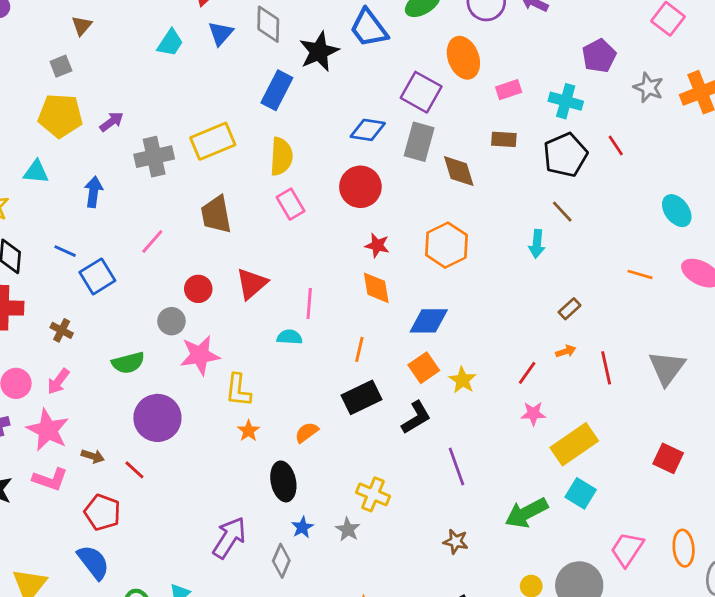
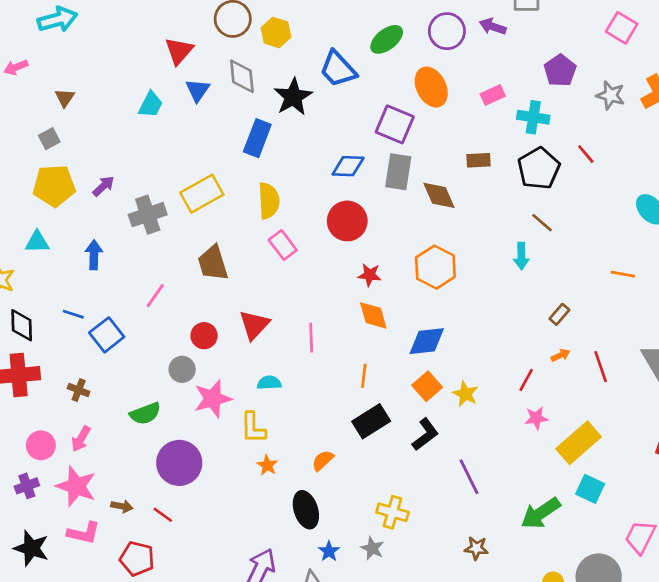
pink rectangle: (509, 90) -> (493, 95), moved
cyan semicircle: (290, 337) -> (269, 383), moved

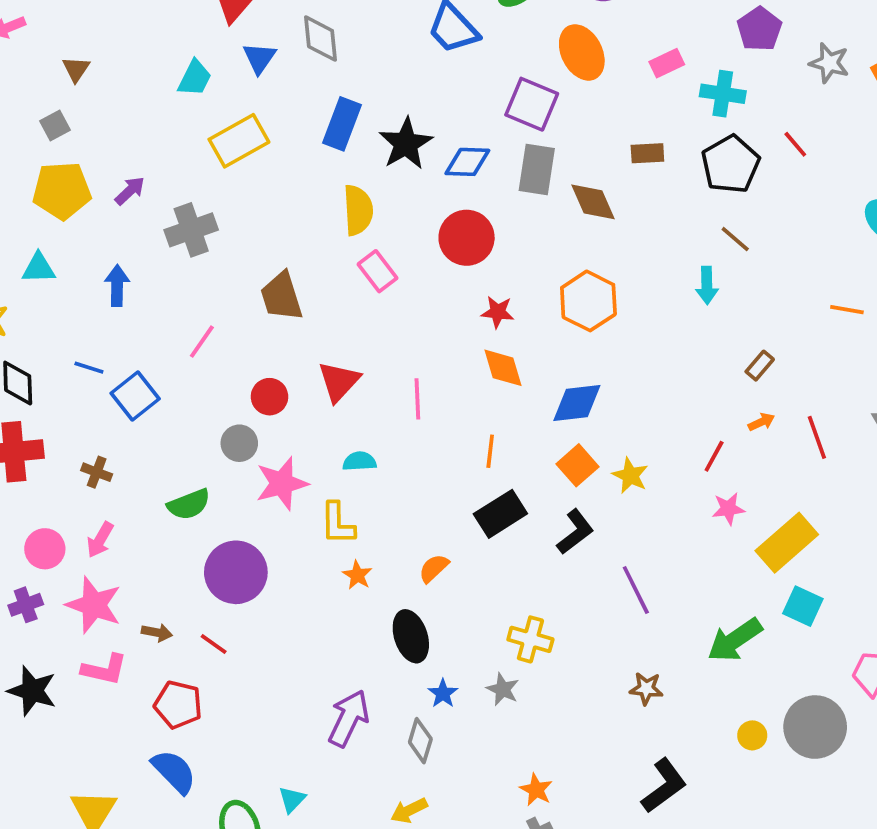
black star: (293, 97) -> (406, 144), moved
yellow rectangle: (202, 194) -> (239, 141), moved

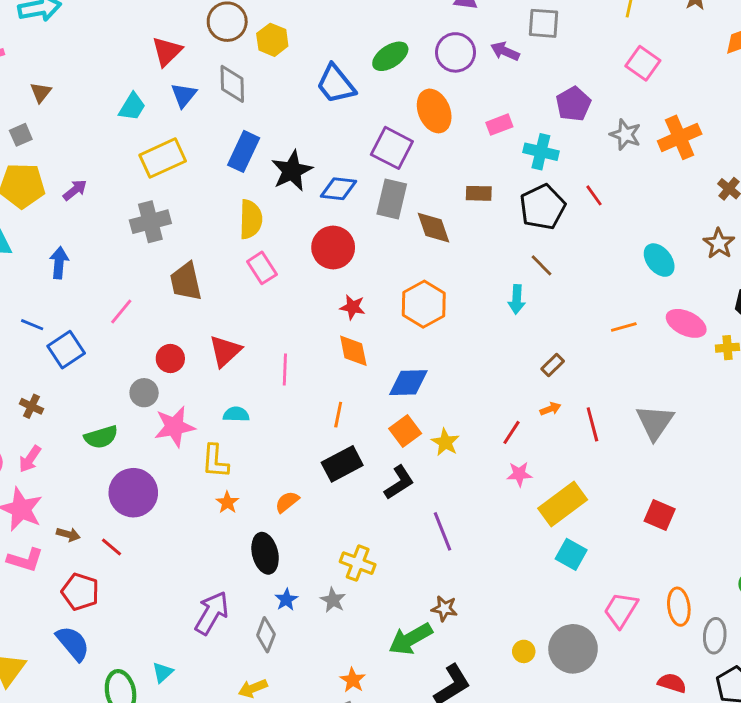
gray cross: (191, 230) -> (150, 222), moved
orange line: (847, 310) -> (624, 327), turned -30
green arrow: (735, 640) -> (410, 639), moved

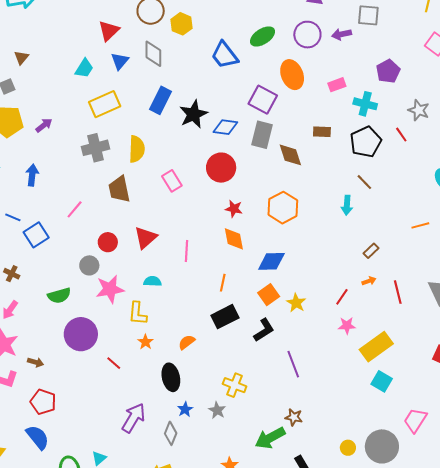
purple arrow: (505, 51) -> (342, 34), turned -36
gray star: (625, 135) -> (419, 110), moved
yellow semicircle: (251, 219) -> (137, 149), moved
red line: (112, 547) -> (114, 363), moved

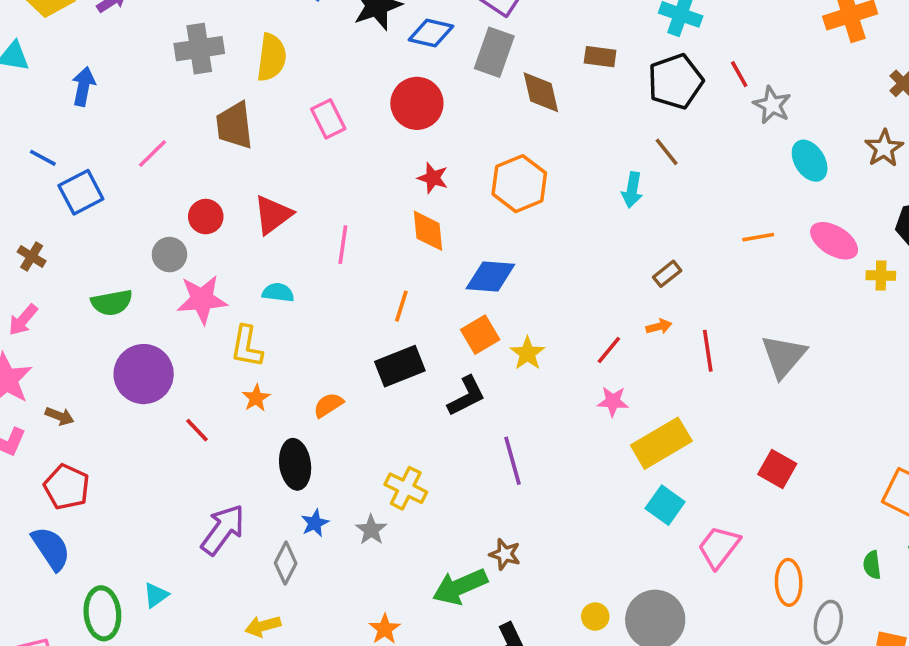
gray star: (419, 110) -> (772, 105), moved
pink trapezoid: (415, 420) -> (719, 547), moved

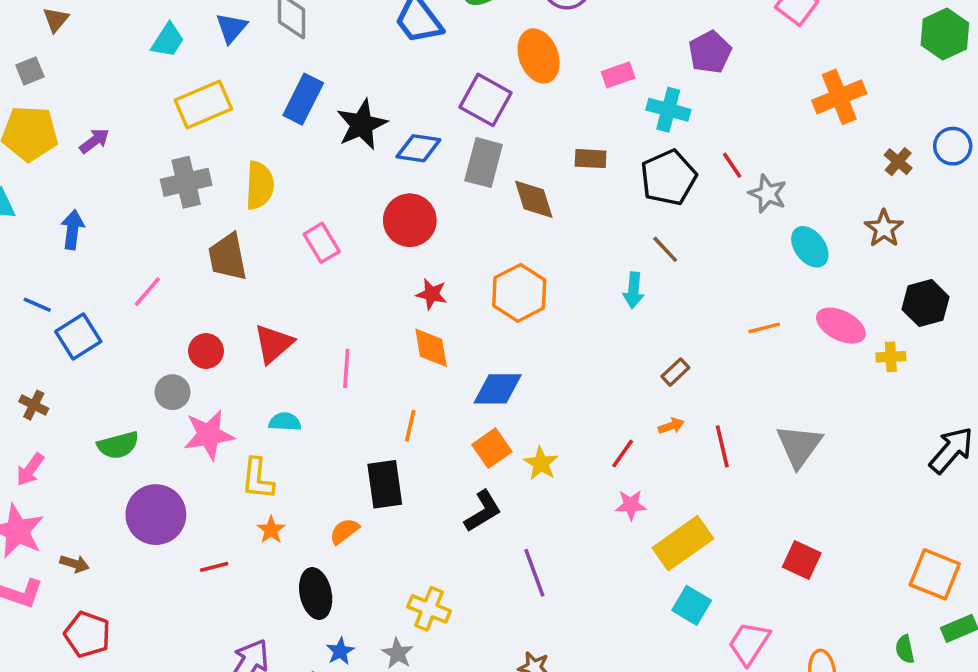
black rectangle: (400, 366) -> (385, 484), moved, turned -72
red line: (197, 430) -> (214, 567), turned -56

